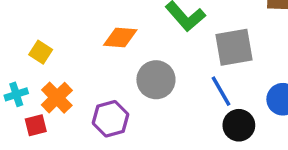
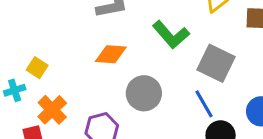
gray square: (234, 47) -> (216, 63), turned 36
cyan cross: (16, 94) -> (15, 90), moved

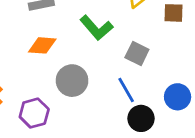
gray square: (216, 63) -> (137, 54), size x0.7

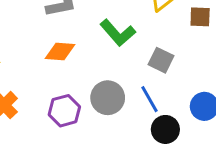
gray circle: (72, 81) -> (108, 98), moved
purple hexagon: (34, 113) -> (64, 111), moved

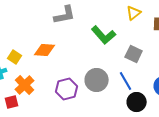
orange diamond: (60, 52) -> (45, 50), moved

